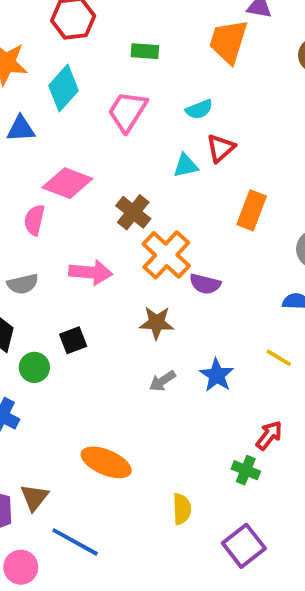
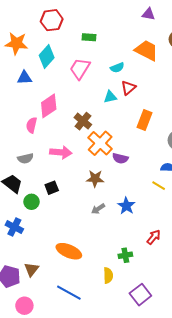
orange trapezoid: (228, 42) -> (147, 50), moved, turned 100
pink diamond: (67, 183) -> (49, 106), turned -55
yellow line: (279, 358) -> (159, 186), moved
green cross: (246, 470) -> (125, 255), moved, turned -32
blue line: (75, 542) -> (69, 293), moved

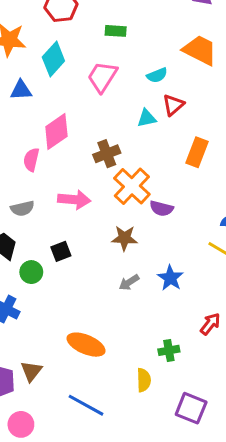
brown cross: (83, 121) -> (107, 154), turned 30
purple square: (140, 295) -> (191, 408), turned -30

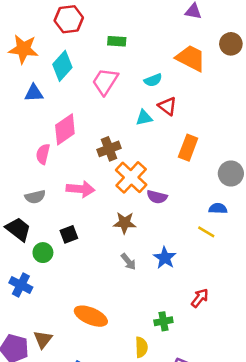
red triangle: (173, 105) -> (167, 106), turned -42
gray arrow: (129, 282) -> (128, 262), turned -96

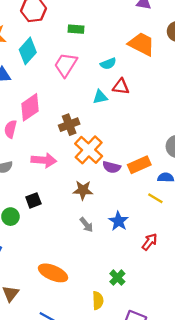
red triangle: (167, 106) -> (121, 87), turned -30
orange rectangle: (188, 148) -> (139, 165), moved, turned 45
red arrow: (200, 298) -> (150, 242), moved
green cross: (163, 321) -> (117, 278), turned -35

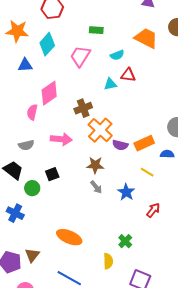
green rectangle: (76, 29) -> (96, 30), moved
yellow line: (155, 198) -> (147, 172), moved
gray arrow: (86, 225) -> (96, 187), moved

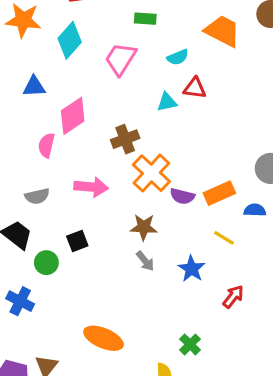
blue triangle: (25, 65) -> (34, 87), moved

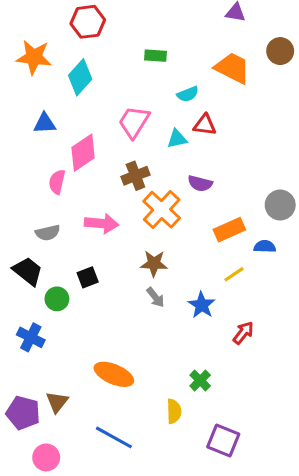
pink trapezoid: (121, 59) -> (134, 122), moved
purple semicircle: (182, 196) -> (200, 183), moved
yellow line: (224, 238) -> (234, 274), turned -65

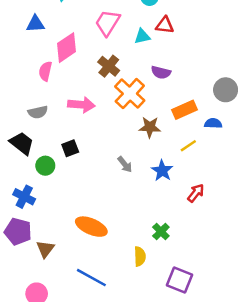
brown cross: (135, 176) -> (109, 66), turned -30
brown star: (154, 263) -> (150, 127), moved
purple pentagon: (23, 413) -> (18, 232), moved

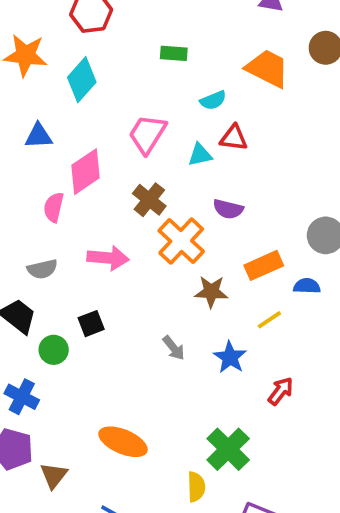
green cross: (161, 232) -> (228, 449), size x1.6

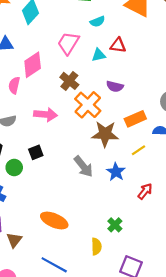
cyan semicircle: (213, 100) -> (97, 22), moved
brown star: (211, 292) -> (105, 134), size x1.4
gray arrow: (174, 348) -> (83, 166), size x1.5
green cross: (228, 449) -> (115, 225), size x0.6

